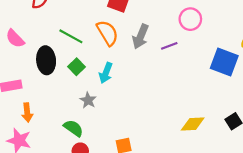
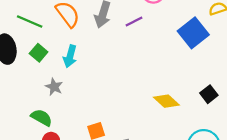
blue square: (224, 62) -> (193, 33), turned 36
yellow diamond: (193, 124) -> (166, 101), turned 50

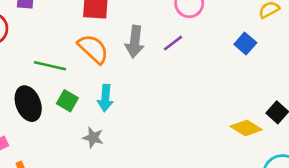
blue square: (193, 33) -> (245, 44), size x0.6
yellow diamond: (166, 101) -> (246, 128), moved

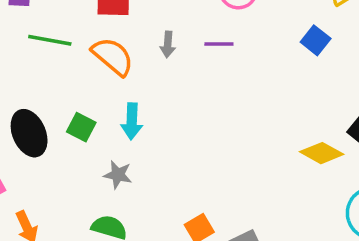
gray arrow: (135, 42) -> (168, 44), size x0.6
purple line: (173, 43) -> (219, 44), turned 40
green line: (50, 66) -> (50, 40), moved

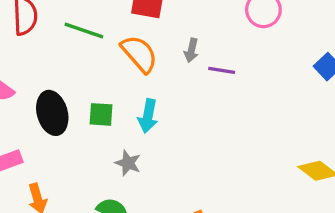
purple line: (219, 44) -> (222, 70), moved
green square: (81, 127) -> (101, 114), turned -32

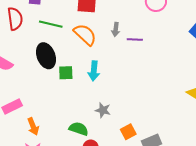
black ellipse: (52, 113) -> (46, 56), moved
gray star: (128, 163) -> (103, 110), moved

